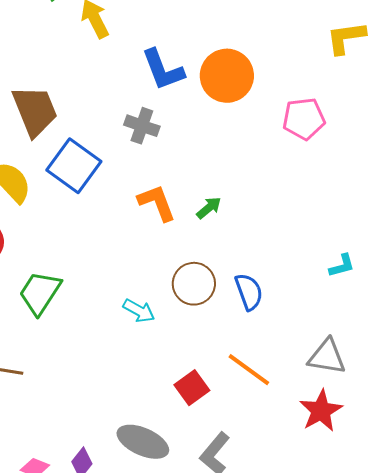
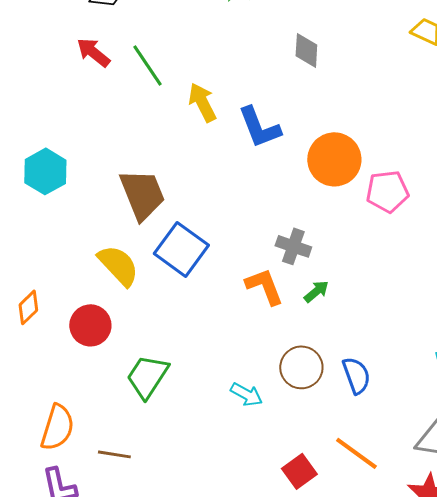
blue L-shape: (163, 70) -> (259, 127), moved
pink pentagon: (304, 119) -> (387, 191), moved
gray cross: (142, 126) -> (293, 246), moved

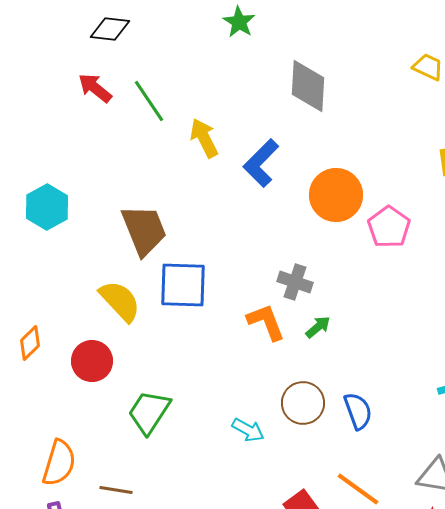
gray diamond: (306, 50) -> (308, 86), size x1.5
blue L-shape: (259, 127) -> (261, 163), turned 66
pink pentagon: (387, 191) -> (389, 227), turned -30
blue square: (181, 249) -> (183, 285), turned -34

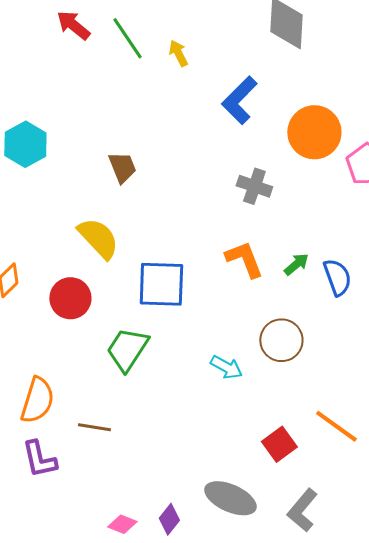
yellow arrow: (204, 138) -> (178, 53), moved, size x0.7
brown trapezoid: (144, 230) -> (122, 167), size x0.6
gray cross: (295, 282) -> (254, 186), moved
blue square: (183, 285) -> (161, 284), moved
blue semicircle: (358, 411) -> (337, 277), moved

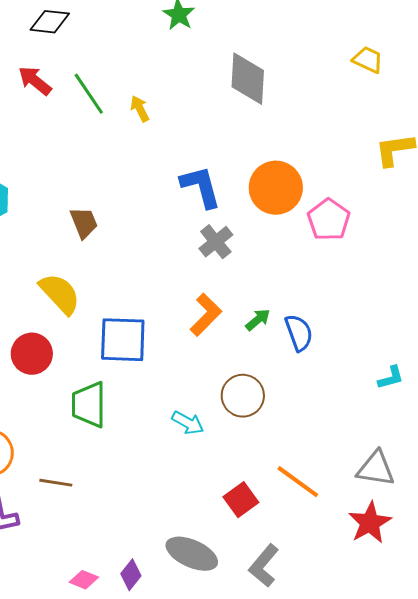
blue L-shape: (239, 100) -> (201, 187), moved, turned 120
gray cross: (254, 186) -> (216, 242), turned 32
orange L-shape: (244, 259) -> (206, 315), turned 66
green trapezoid: (127, 349) -> (89, 405), turned -33

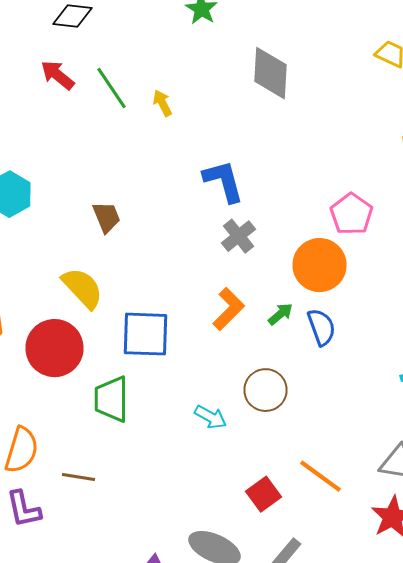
orange circle: (276, 188) -> (320, 265), moved
red circle: (32, 354) -> (54, 348), size x1.4

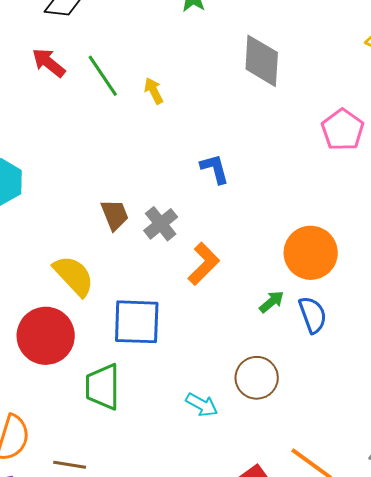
blue L-shape: (224, 181) -> (215, 169), size x0.7
pink pentagon: (352, 214) -> (343, 130), moved
brown trapezoid: (106, 217) -> (115, 215), moved
gray cross: (238, 236) -> (161, 224), moved
orange L-shape: (228, 309) -> (204, 264), moved

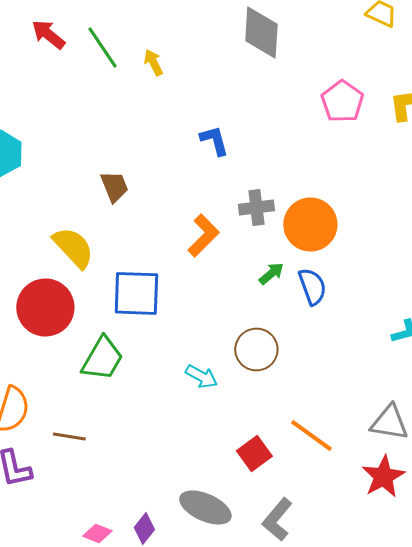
gray cross: (161, 224) -> (256, 207), moved, turned 32
green trapezoid: (103, 387) -> (102, 358), turned -150

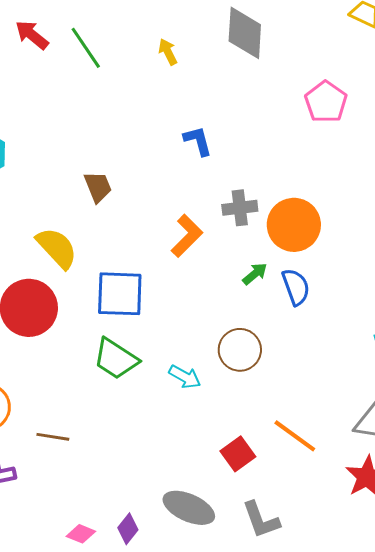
yellow arrow: (153, 62) -> (168, 52), moved
green trapezoid: (102, 358) -> (116, 359), moved, turned 93
gray L-shape: (277, 519) -> (261, 520), turned -60

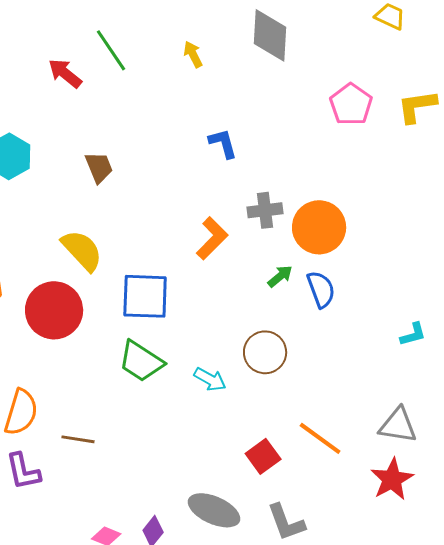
red arrow: (32, 35) -> (65, 73), moved
brown trapezoid: (98, 187) -> (99, 167), moved

